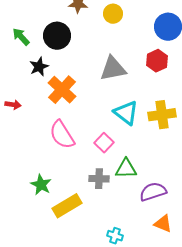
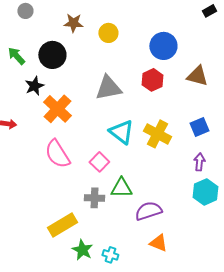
yellow cross: (162, 115) -> (157, 134), turned 36
green star: (41, 185) -> (82, 250), moved

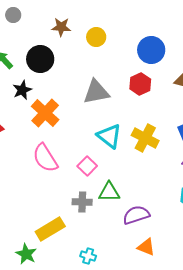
green star: (82, 250) -> (26, 254), moved
cyan cross: (110, 255) -> (88, 256), moved

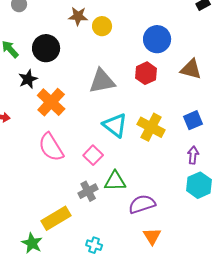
brown star: (61, 27) -> (78, 16), moved
gray cross: (82, 202) -> (88, 191), turned -30
orange triangle: (146, 247) -> (152, 236), turned 36

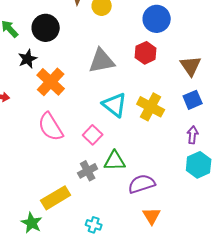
brown triangle: (191, 69) -> (191, 66), moved, turned 40

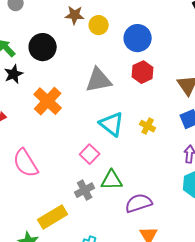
blue circle: (157, 19) -> (138, 38), moved
black star: (28, 59) -> (14, 74), moved
yellow cross: (151, 107) -> (148, 126), size x0.6
pink semicircle: (51, 127) -> (26, 163), moved

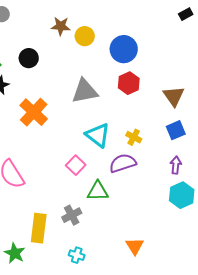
black circle: (43, 47) -> (29, 58), size x0.7
gray cross: (85, 190) -> (72, 215), moved
purple semicircle: (139, 203) -> (123, 163), moved
yellow rectangle: (53, 217) -> (39, 228), turned -52

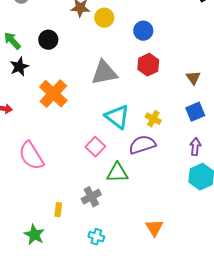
blue circle: (124, 49) -> (143, 31), size x0.7
brown triangle: (174, 96) -> (193, 78), size x0.7
yellow rectangle: (39, 228) -> (58, 210), size x0.5

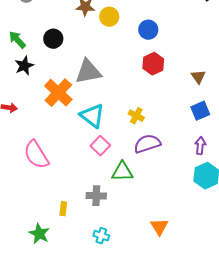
gray triangle: (104, 73) -> (88, 72), moved
cyan triangle: (117, 117) -> (92, 116), moved
yellow cross: (153, 119) -> (136, 116), moved
gray cross: (91, 197) -> (96, 196), turned 30

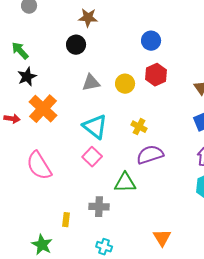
yellow circle: (109, 17) -> (125, 84), moved
black circle: (53, 39) -> (76, 45), moved
gray triangle: (88, 72) -> (91, 83), size x0.7
orange cross: (58, 93) -> (43, 109), moved
pink square: (100, 146) -> (92, 157), moved

